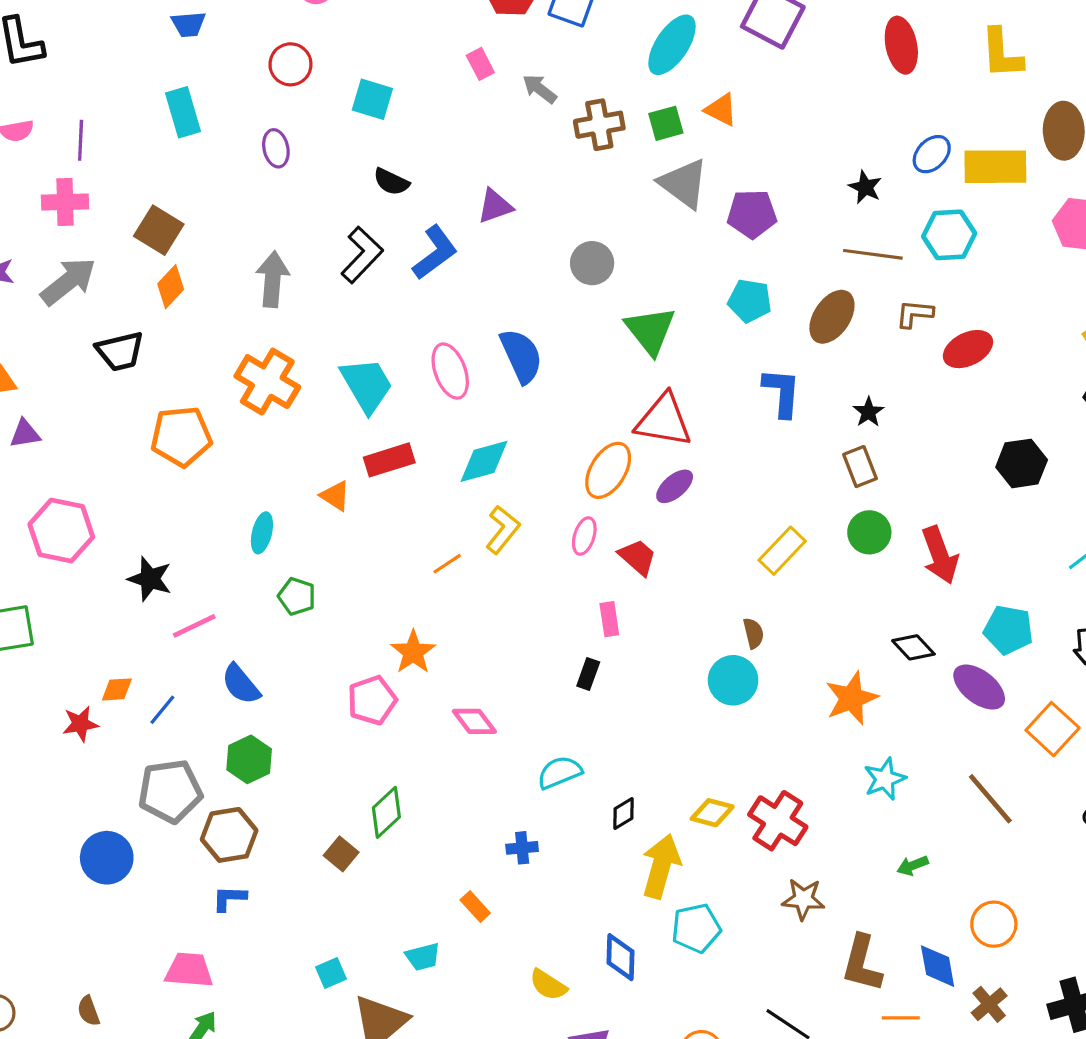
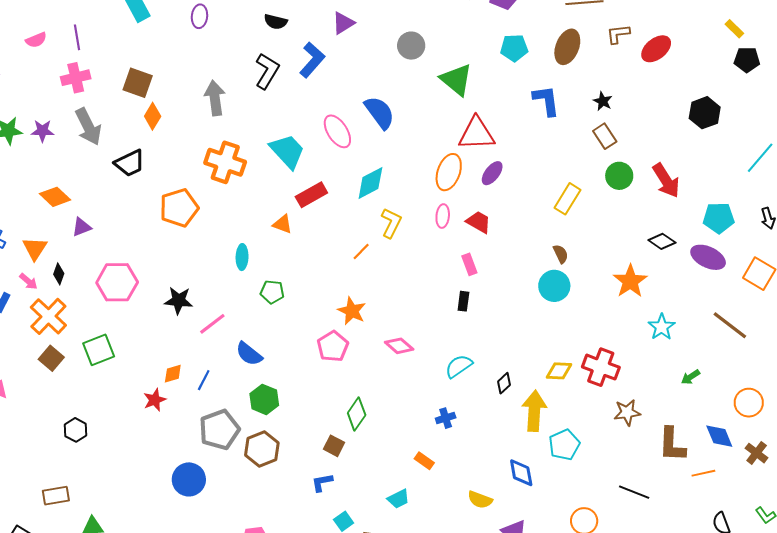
purple ellipse: (276, 148) -> (199, 16), turned 30
gray arrow: (68, 281) -> (88, 127), turned 114
blue L-shape: (229, 898) -> (322, 482), moved

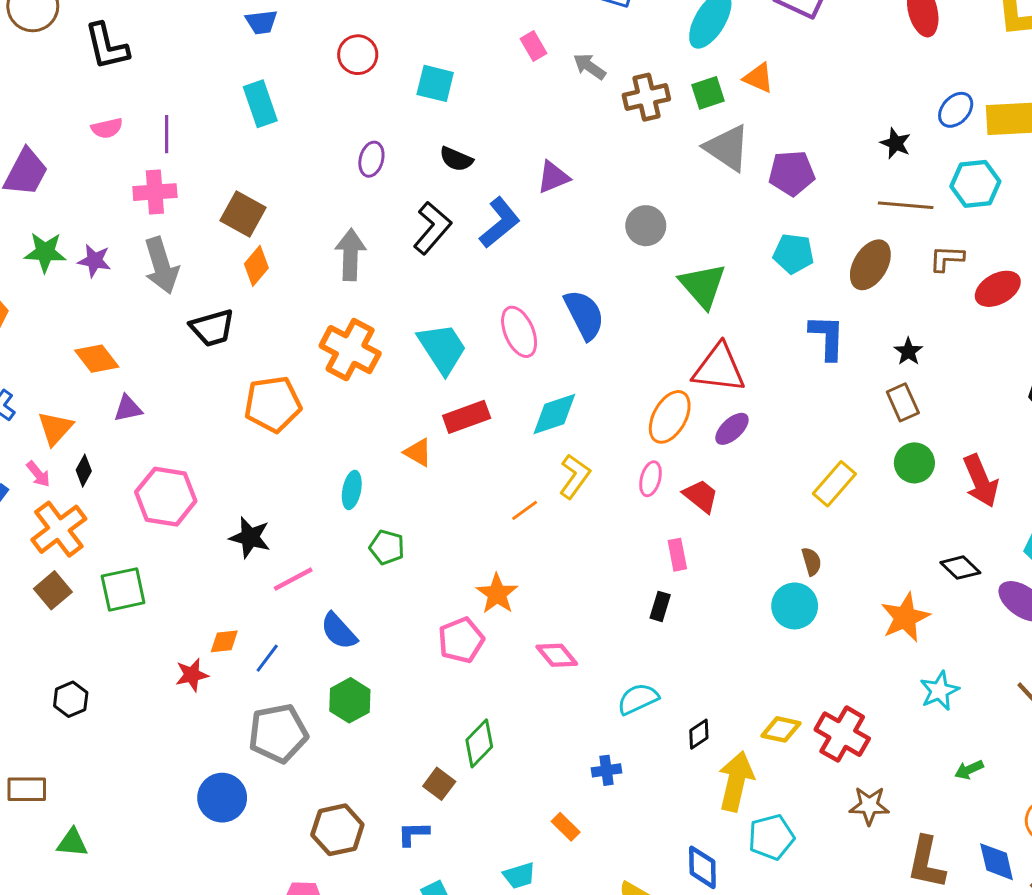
purple ellipse: (199, 16) -> (371, 159), moved
brown hexagon: (262, 449) -> (337, 830), moved

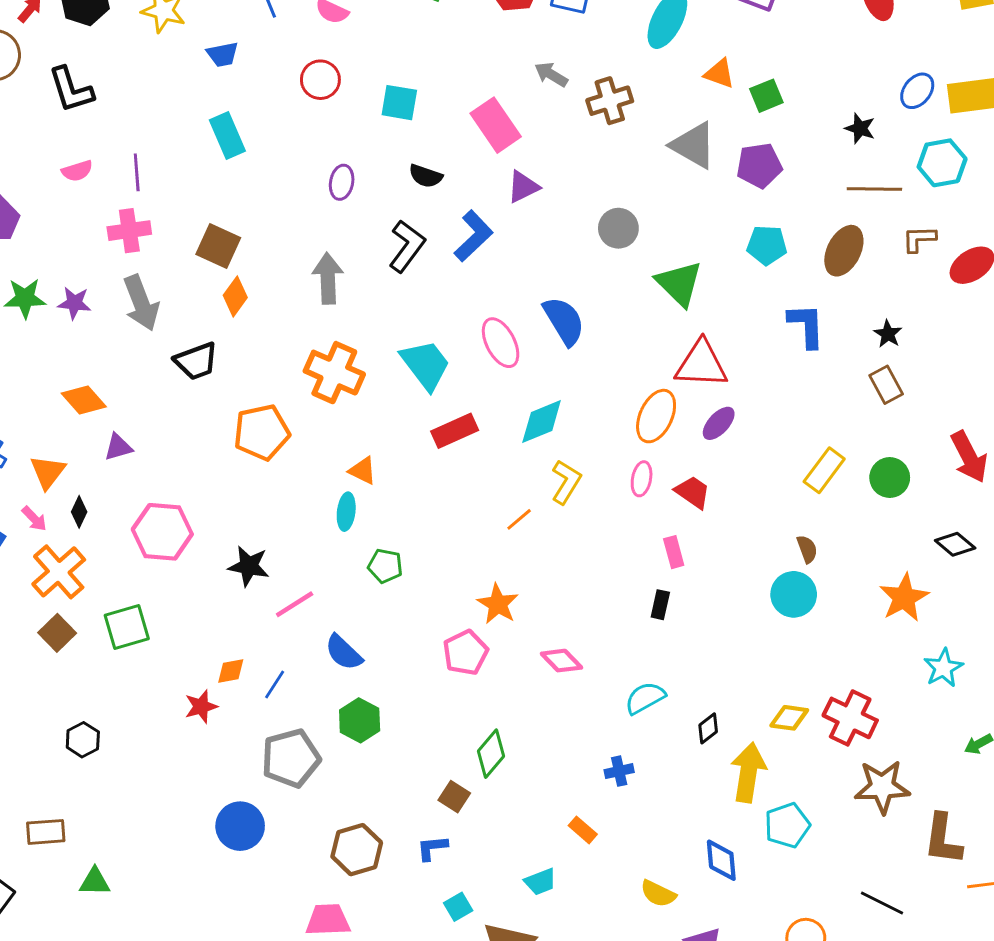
pink rectangle: (534, 46) -> (496, 125), moved, size x1.8
green square: (708, 93) -> (766, 96), moved
orange triangle: (418, 452) -> (363, 471), moved
green circle: (914, 463) -> (890, 478), moved
brown star: (869, 806) -> (882, 787), size x1.4

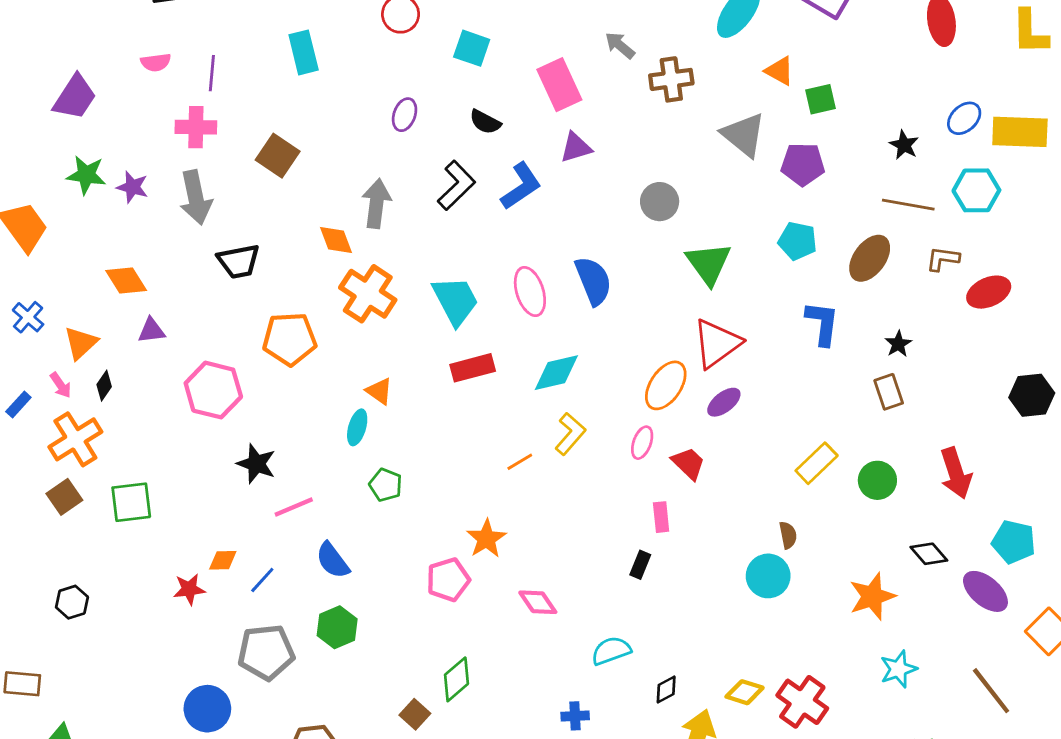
orange diamond: (235, 296) -> (336, 240), moved, turned -66
red triangle: (701, 364) -> (717, 343), turned -48
pink hexagon: (162, 532) -> (213, 390), moved

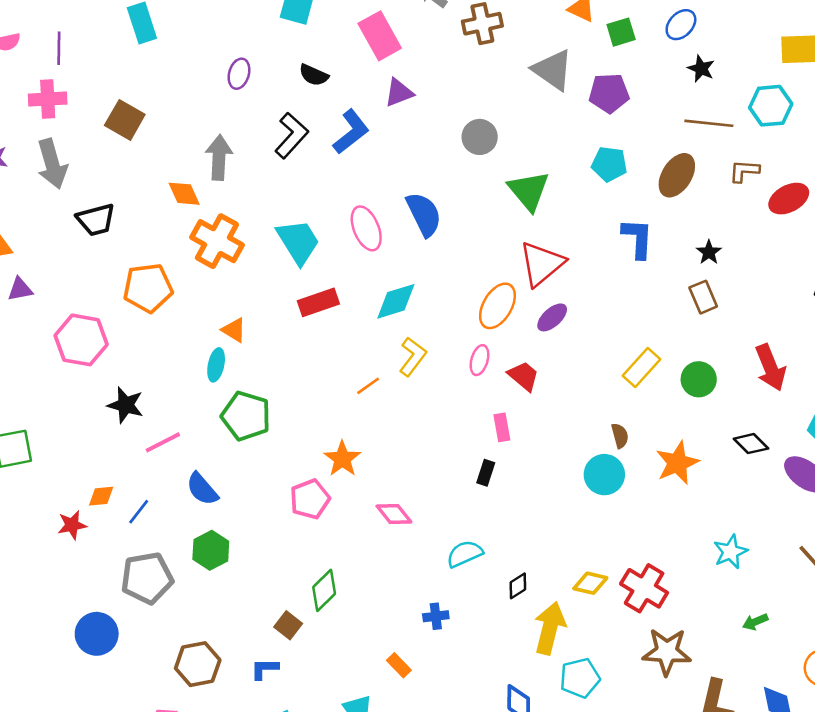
blue ellipse: (964, 118) -> (681, 25), moved
green pentagon: (386, 485) -> (246, 416), size x1.6
orange star: (872, 596) -> (677, 463), moved

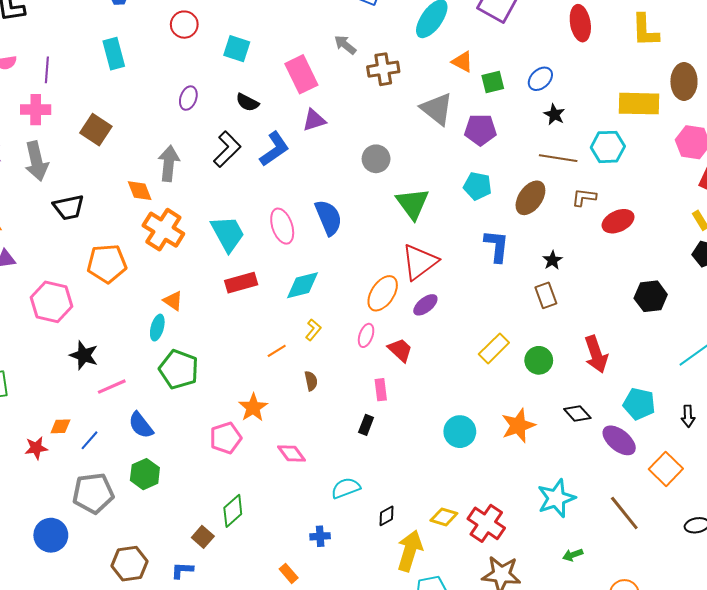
yellow L-shape: (413, 357) -> (313, 330), size x0.7
brown semicircle: (620, 436) -> (311, 381), moved
cyan star: (730, 552) -> (556, 498), size x1.4

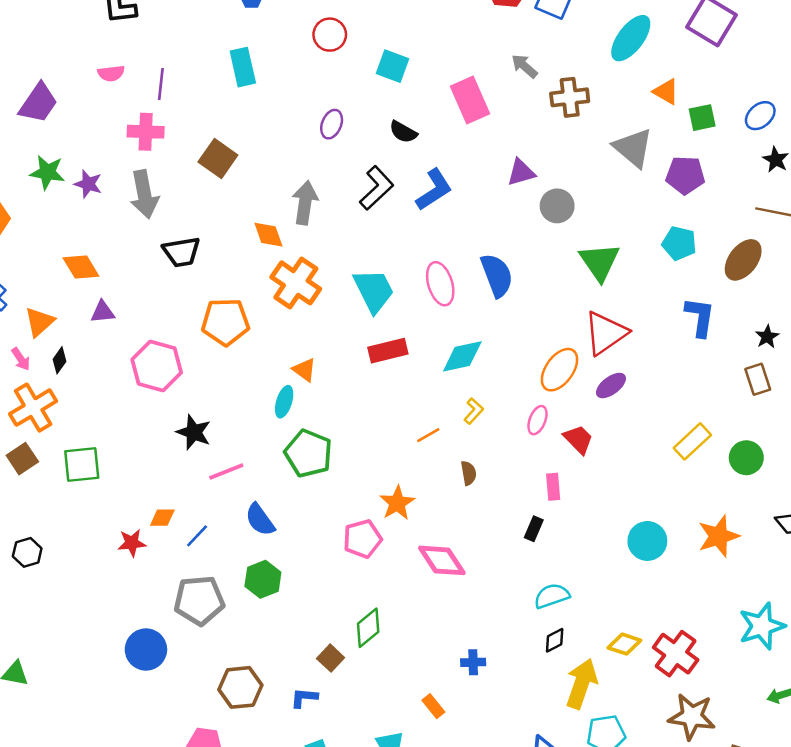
purple triangle: (314, 120) -> (521, 172), moved
pink diamond: (291, 454) -> (442, 560), size x1.4
cyan semicircle: (346, 488) -> (552, 596), moved

